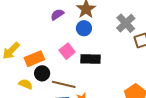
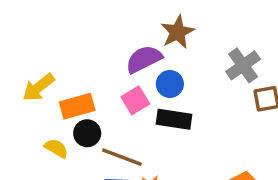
purple semicircle: (57, 15) -> (144, 59), moved, size x1.5
blue circle: (84, 28) -> (170, 84), moved

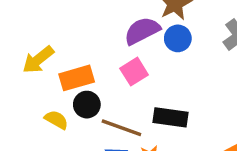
blue circle: (170, 84) -> (178, 38), moved
black rectangle: (174, 119) -> (171, 117), moved

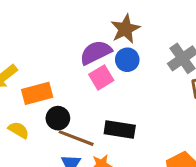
pink square: (134, 72) -> (101, 77), moved
black circle: (87, 105) -> (58, 118), moved

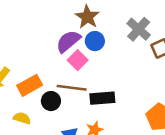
brown line: (76, 138) -> (72, 88), moved

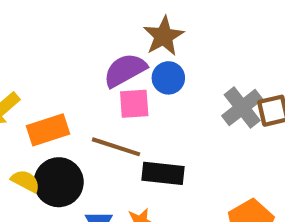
gray cross: (139, 29) -> (242, 108), moved
pink square: (78, 60) -> (134, 104), turned 30
black circle: (51, 101) -> (59, 182), moved, size x1.5

